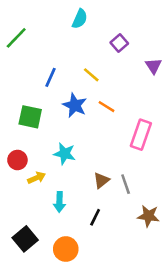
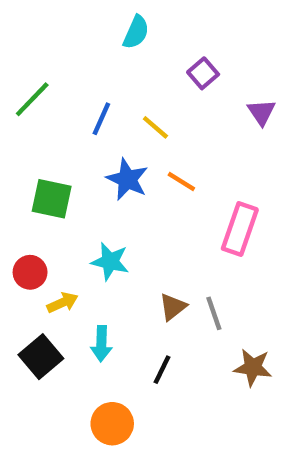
green line: (16, 38) -> (32, 99), moved
blue line: (51, 77) -> (101, 119), moved
black square: (25, 239) -> (41, 357), moved

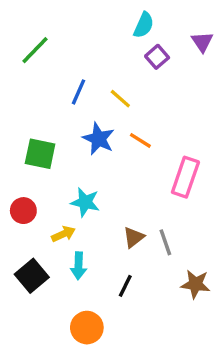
cyan semicircle: (136, 32) -> (144, 25), moved
green line: (32, 99) -> (35, 50), moved
purple triangle: (261, 112) -> (202, 42), moved
yellow arrow: (62, 303) -> (63, 234), moved

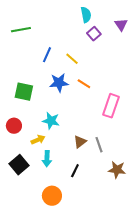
cyan semicircle: (144, 25) -> (86, 15), turned -35
green line: (35, 50) -> (21, 30), turned 36
blue star: (99, 139) -> (59, 83), turned -30

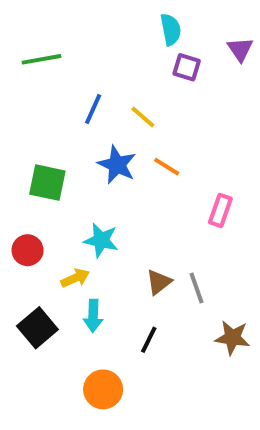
purple square: (94, 34) -> (187, 67), turned -32
blue star: (59, 83) -> (117, 165), turned 30
pink rectangle: (111, 106) -> (220, 210), size x0.7

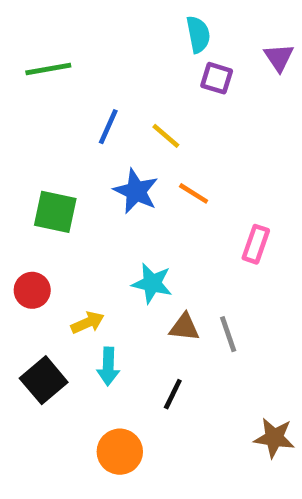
cyan star: (101, 240) -> (152, 283), moved
brown triangle: (159, 282) -> (184, 327), turned 44
brown star: (232, 338) -> (274, 438), moved

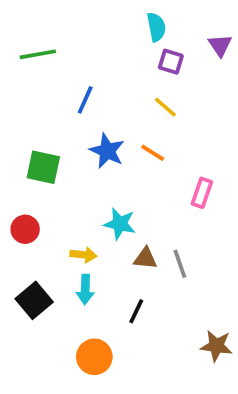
yellow line: (166, 136) -> (165, 107), moved
yellow arrow: (88, 323) -> (83, 255), moved, turned 30

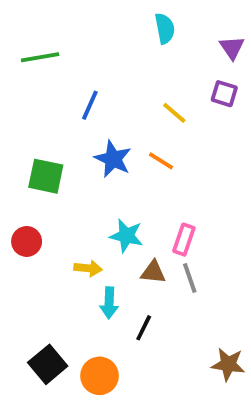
purple square: (171, 62) -> (224, 94), moved
pink rectangle: (202, 193) -> (184, 240), moved
cyan arrow: (85, 289) -> (109, 303), moved
black square: (34, 300) -> (48, 364), moved

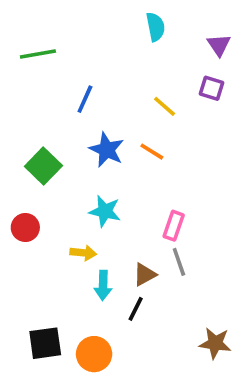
green square: (46, 176) -> (43, 166), turned 32
cyan star: (126, 236) -> (105, 211), moved
brown triangle: (153, 272) -> (145, 275), moved, turned -35
black square: (48, 364) -> (45, 343), turned 32

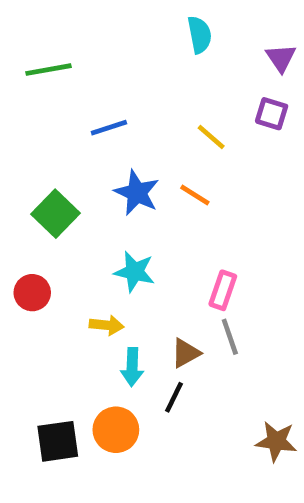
blue line: (85, 99) -> (109, 128), turned 48
orange circle: (94, 354) -> (116, 430), moved

